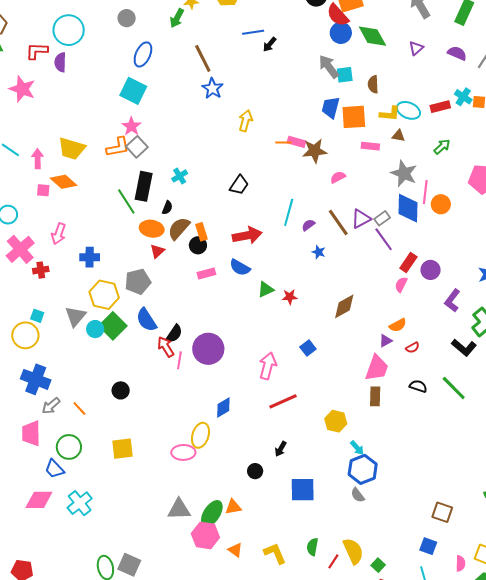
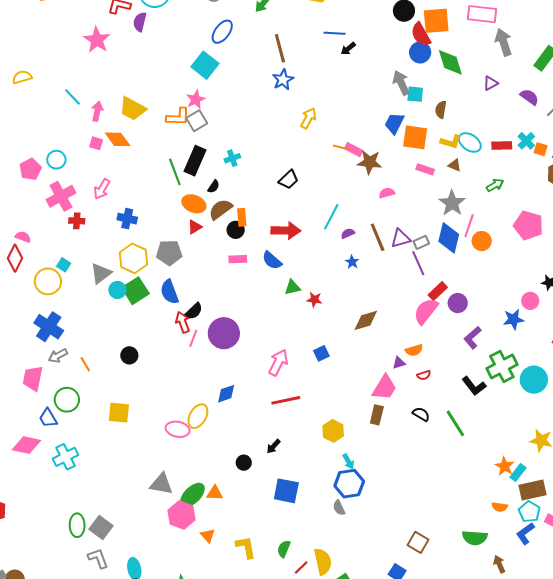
pink semicircle: (401, 285) -> (426, 311), size x1.8

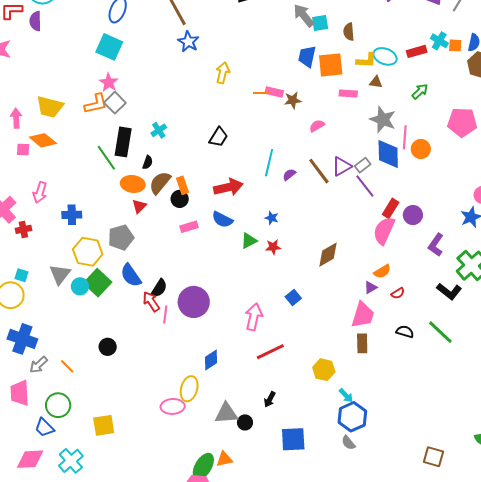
brown star: (370, 162) -> (293, 100), size x0.7
blue star: (352, 262) -> (272, 218), moved
yellow square: (119, 413) -> (104, 425), moved
gray triangle: (161, 484) -> (226, 413), moved

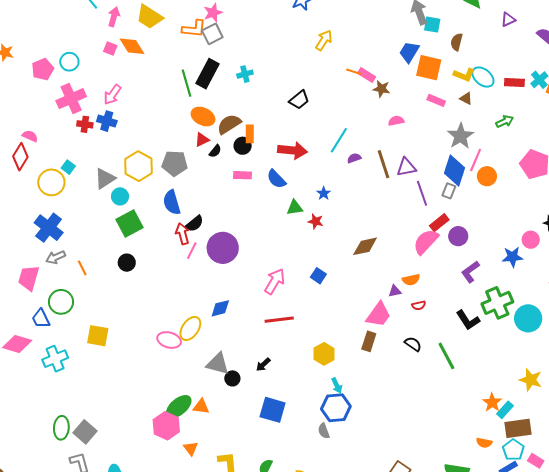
black semicircle: (148, 162) -> (215, 151), moved
gray rectangle: (363, 165) -> (449, 191), moved, turned -49
blue cross: (72, 215) -> (107, 121), moved
green square: (98, 283) -> (130, 223), moved
blue square: (293, 298) -> (318, 276), turned -35

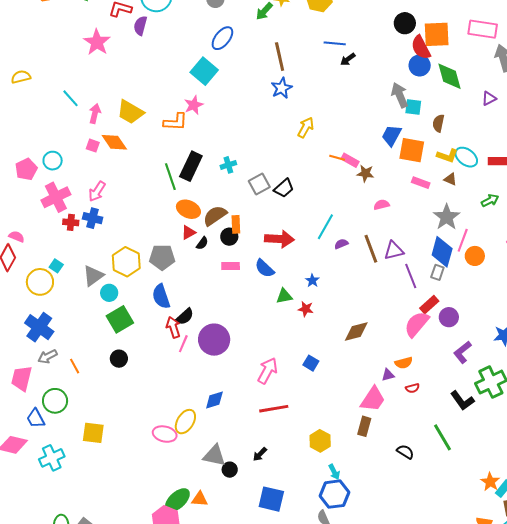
gray square: (212, 34) -> (259, 184), moved
black semicircle: (413, 344) -> (405, 452), moved

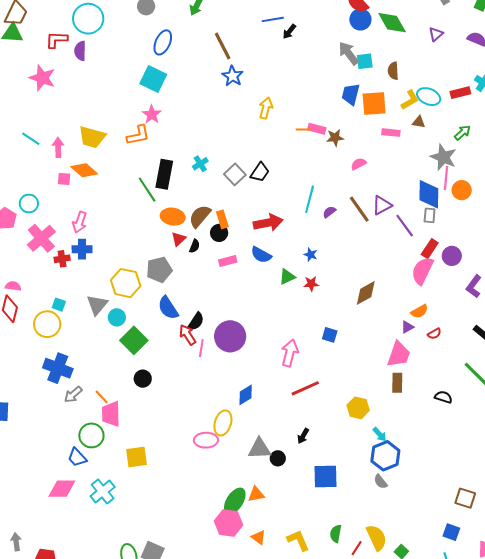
yellow L-shape: (447, 156) -> (410, 100), turned -35
gray star: (447, 217) -> (443, 157), moved
pink trapezoid: (22, 378) -> (111, 414), moved

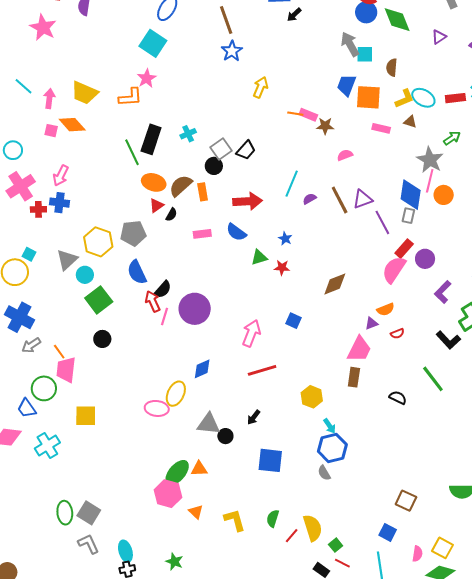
black circle: (219, 233) -> (214, 166), moved

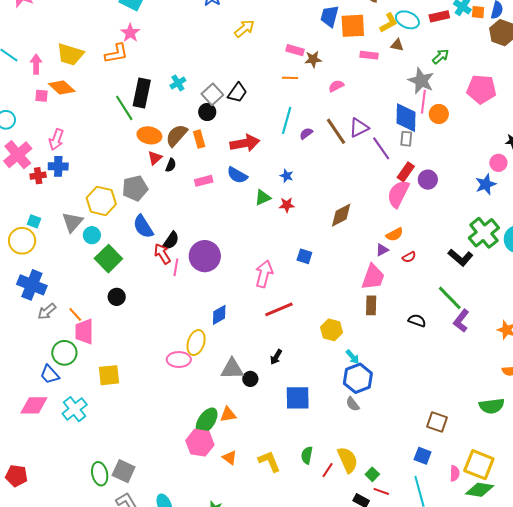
yellow arrow: (261, 87) -> (244, 28), turned 35
orange line: (295, 114) -> (290, 78), moved
purple L-shape: (443, 292) -> (461, 321), moved
yellow square: (443, 548) -> (479, 465), size x1.4

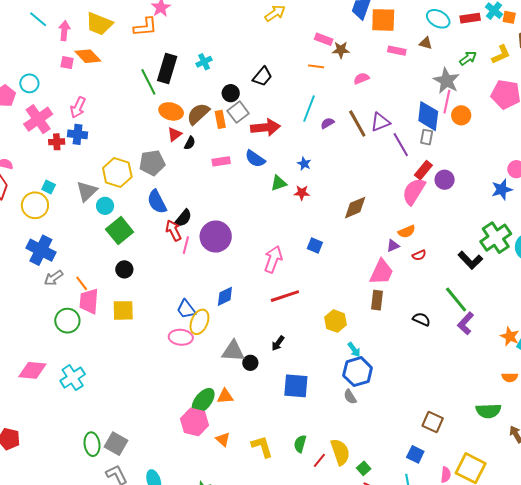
yellow L-shape: (389, 23) -> (501, 54), moved
gray square: (212, 94) -> (238, 112), moved
blue trapezoid: (50, 375) -> (186, 309), moved
yellow square: (109, 375) -> (123, 310), moved

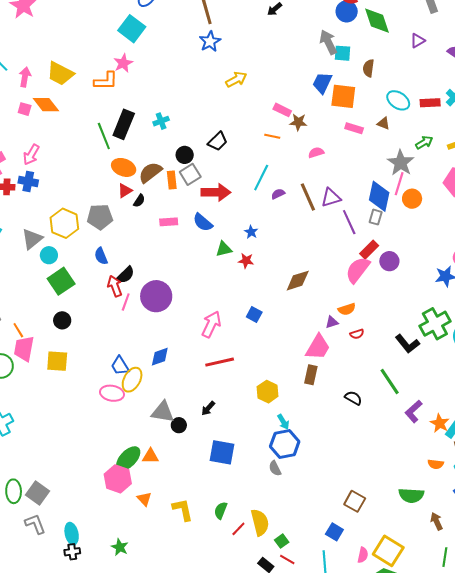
blue semicircle: (157, 202) -> (101, 256), size x0.7
purple L-shape: (466, 323) -> (413, 411), moved

